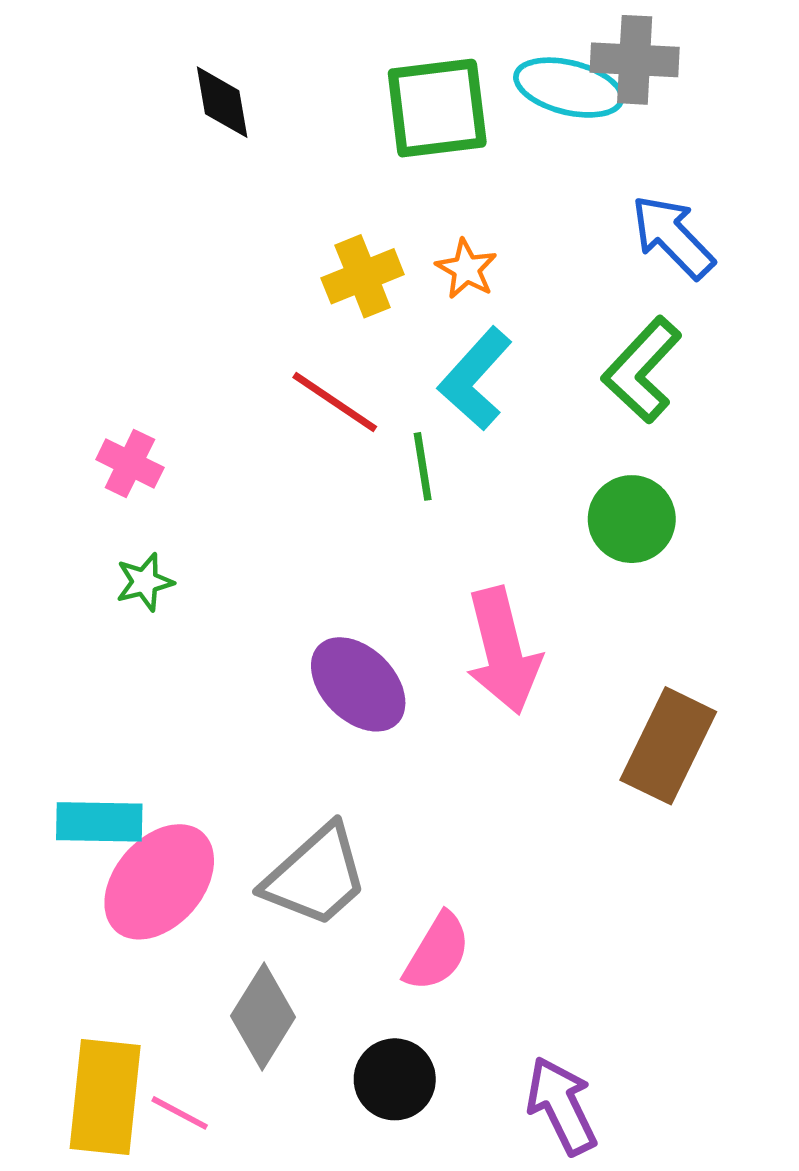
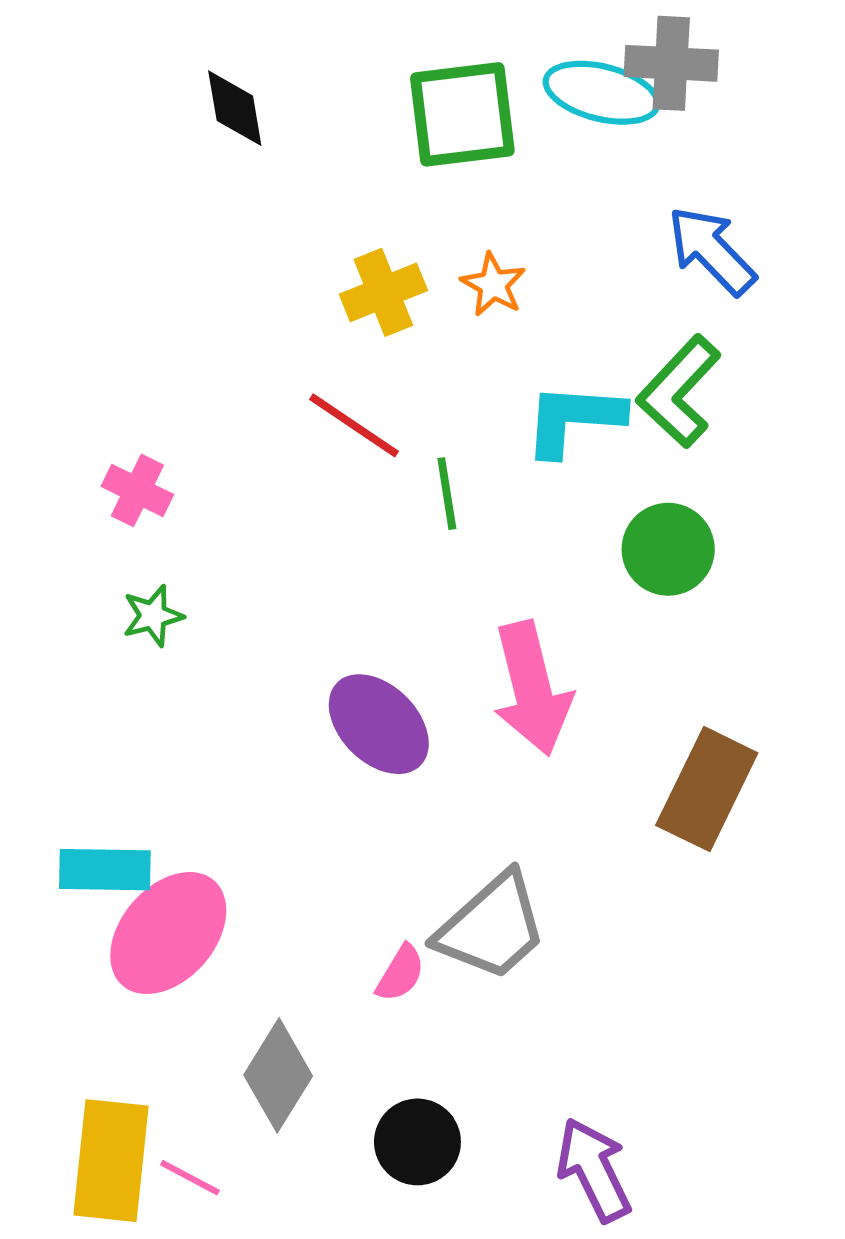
cyan L-shape: (475, 379) -> (574, 419), moved, turned 52
gray trapezoid: (316, 876) -> (492, 927), moved
pink semicircle: (437, 952) -> (400, 973), moved, size x0.7

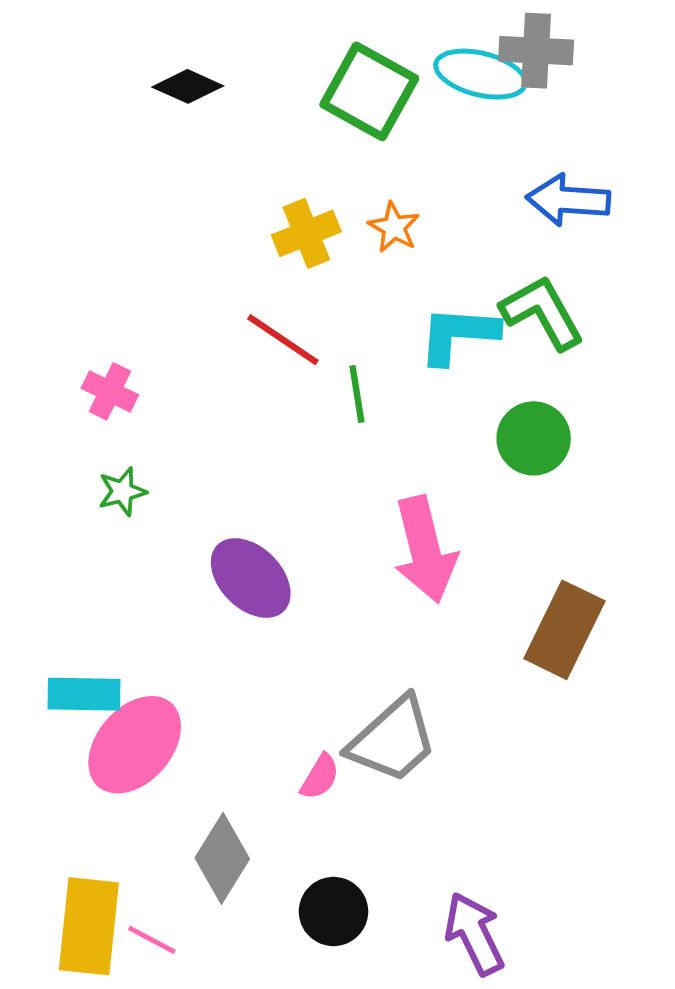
black diamond: (235, 108) -> (188, 86), turned -56
green square: (462, 114) -> (369, 91), turned 36
blue arrow: (711, 251) -> (568, 200), turned -42
green L-shape: (679, 391) -> (542, 312), turned 108
purple ellipse: (379, 724) -> (251, 578), moved

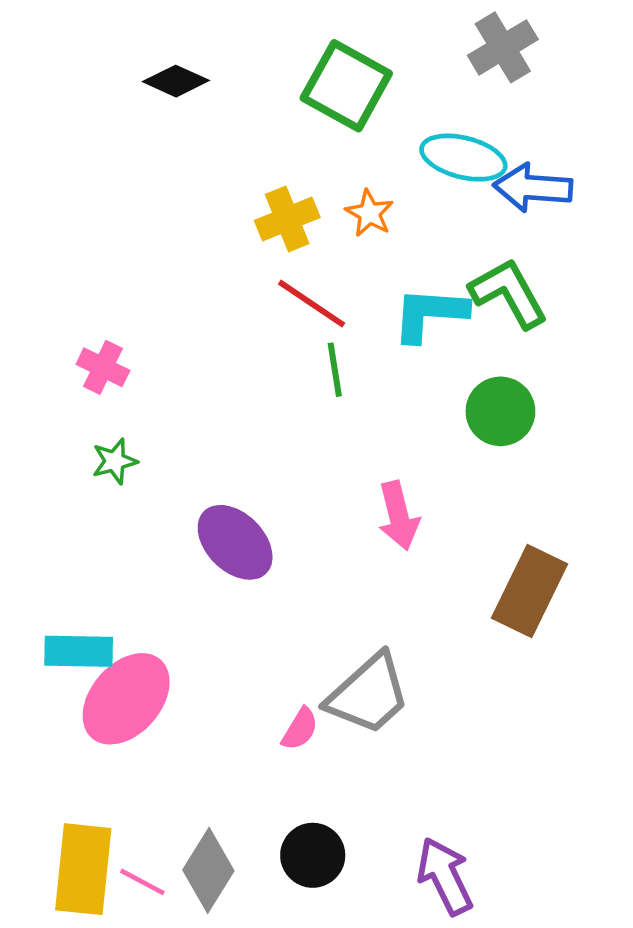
gray cross: (536, 51) -> (503, 47), turned -34
cyan ellipse: (480, 74) -> (463, 158), moved
red line: (283, 340) -> (312, 304), moved
pink arrow: (425, 550) -> (398, 516), size x0.7
gray diamond: (222, 858) -> (208, 870), moved

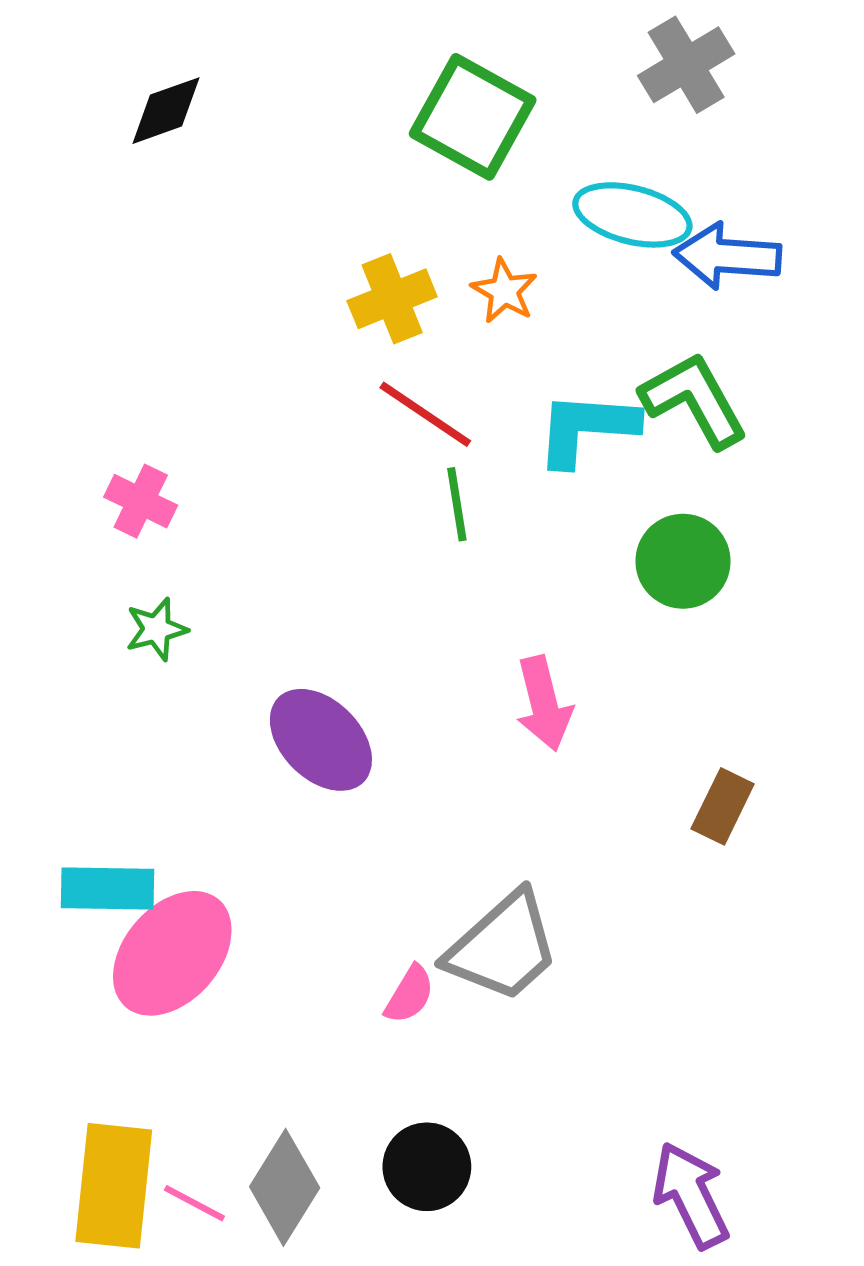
black diamond: (176, 81) -> (166, 111), moved, turned -44
brown rectangle: (529, 591) -> (723, 806), size x0.6
purple arrow: (445, 876) -> (691, 1195), moved

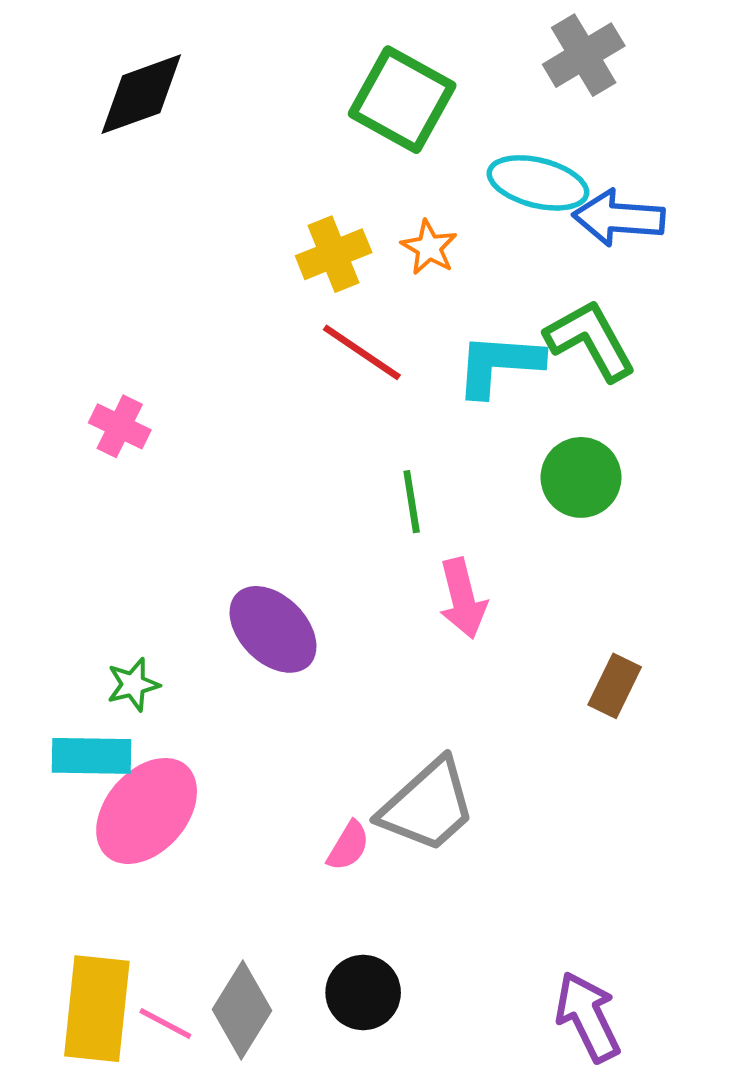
black diamond: (166, 111) -> (141, 94), size x1.4
green line: (457, 504) -> (412, 502), moved
green star: (156, 629) -> (133, 685), moved

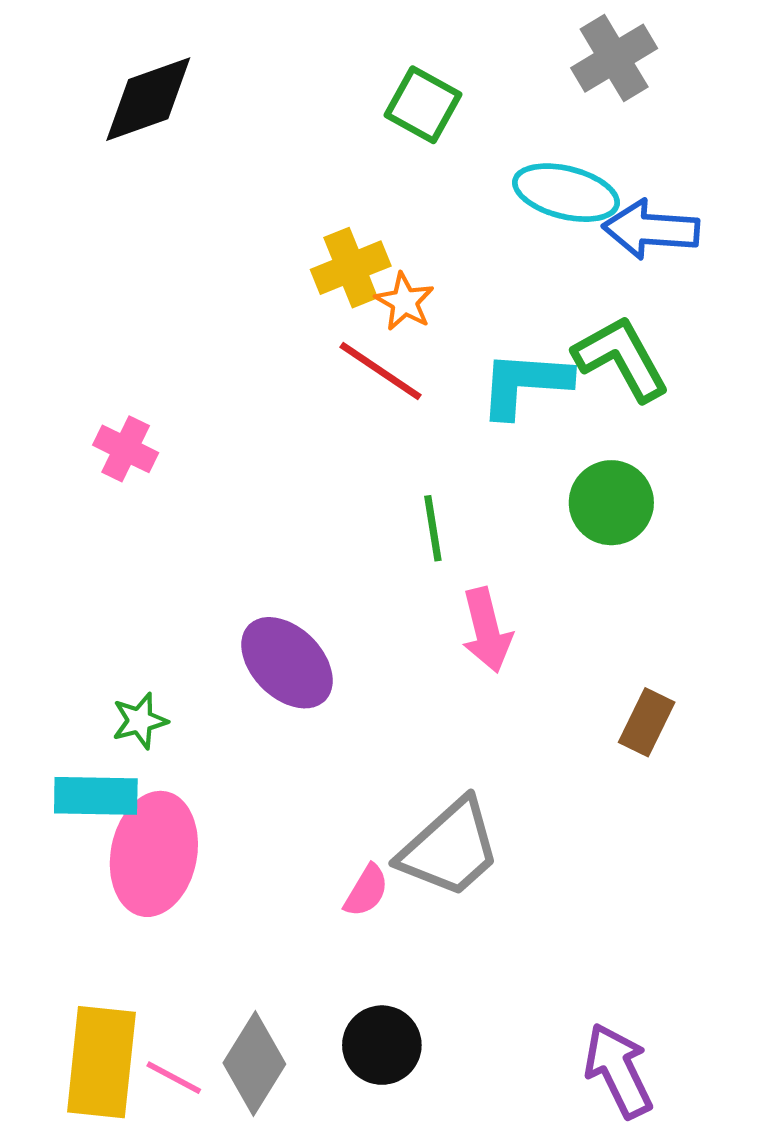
green square: (402, 100) -> (423, 105), size x0.7
orange star: (429, 247) -> (405, 302), moved
pink ellipse: (147, 811) -> (154, 854), turned -30

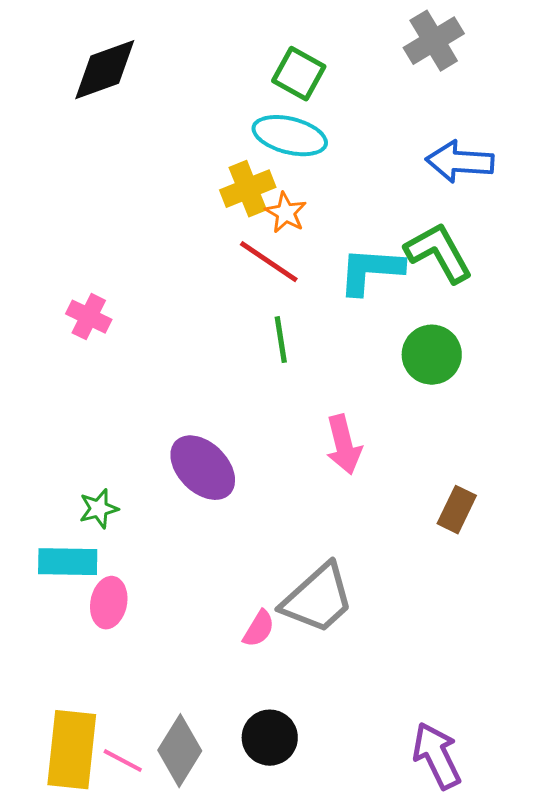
cyan ellipse: (566, 193) -> (290, 136), moved
green line: (433, 528) -> (281, 340), moved
pink ellipse: (154, 854) -> (109, 603), size x0.6

